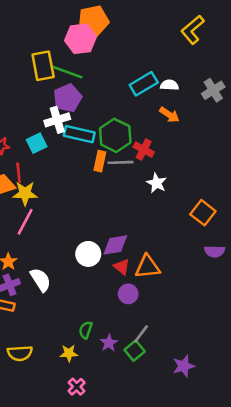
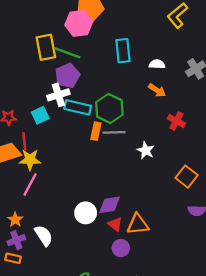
cyan rectangle: (144, 84) -> (123, 51), moved, turned -65
red cross: (144, 150) -> (176, 121), moved

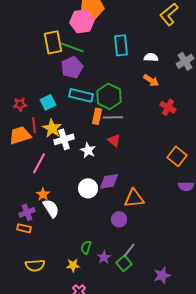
white cross: (58, 95) -> (64, 139), moved
white star: (146, 150) -> (88, 150), moved
yellow star: (30, 160) -> (52, 128), moved, turned 30
orange star: (15, 220) -> (43, 194), moved
red triangle: (115, 224) -> (114, 140), moved

